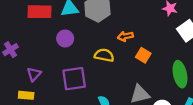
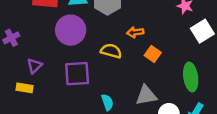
purple circle: (65, 38) -> (71, 30), size x1.6

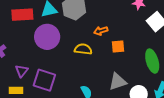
orange square: (153, 54) -> (118, 47), turned -32
purple square: (77, 74) -> (44, 80), moved, turned 30

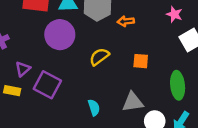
orange arrow: (101, 31) -> (126, 21), moved
yellow semicircle: (83, 49) -> (99, 57), turned -54

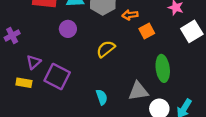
purple circle: (60, 35) -> (68, 29), size x0.6
orange square: (141, 61) -> (147, 31), moved, turned -32
green ellipse: (178, 85) -> (163, 68), moved

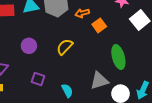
purple circle: (68, 29) -> (29, 46), moved
purple square: (57, 76) -> (38, 79), moved, size x0.6

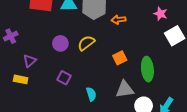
orange square: (99, 25) -> (120, 58), moved
yellow semicircle: (65, 47) -> (86, 43), moved

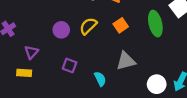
orange square: (120, 58) -> (121, 25), moved
green ellipse: (147, 69) -> (155, 24), moved
gray triangle: (125, 89) -> (126, 61), moved

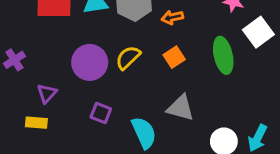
purple circle: (61, 30) -> (90, 62), size x1.5
gray triangle: (126, 61) -> (181, 108), turned 30
cyan semicircle: (100, 79) -> (144, 133), size x1.5

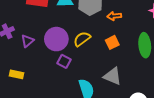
purple triangle: (47, 93) -> (27, 41), moved
purple square: (101, 113) -> (64, 61), moved

